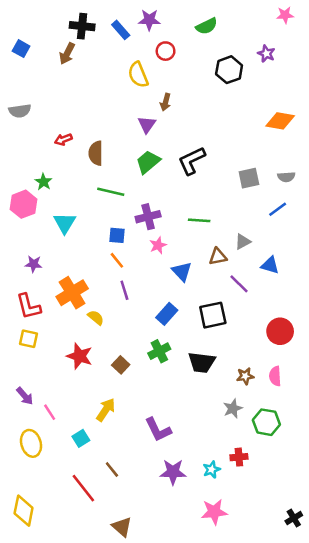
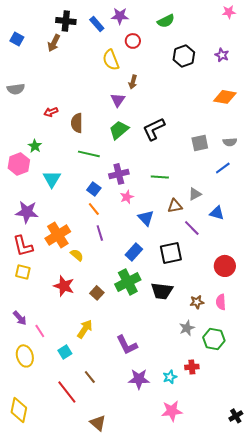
purple star: (266, 54) -> (222, 55), moved
blue square: (117, 235) -> (94, 189), turned 32
purple star: (33, 264) -> (27, 212), size x1.6
green cross: (159, 351) -> (128, 282), size x1.4

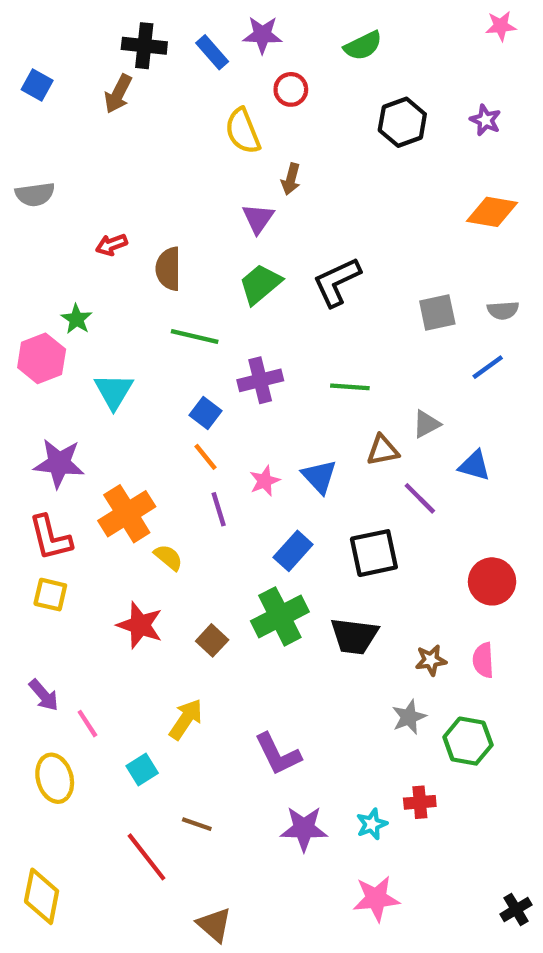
pink star: (127, 197) -> (265, 481), moved
brown line: (90, 377) -> (197, 824), turned -32

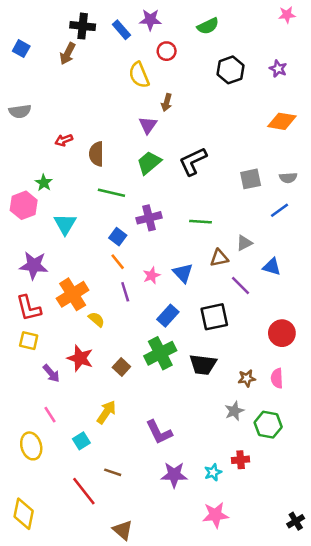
purple arrow: (44, 695) -> (51, 373), moved

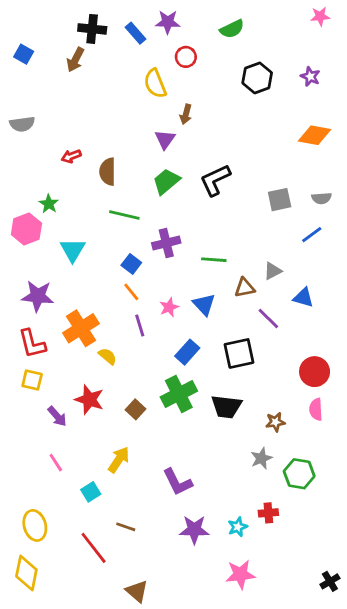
green line: (200, 222) -> (214, 260), moved
pink semicircle: (277, 378) -> (316, 409), moved
yellow ellipse: (31, 446) -> (35, 525), moved

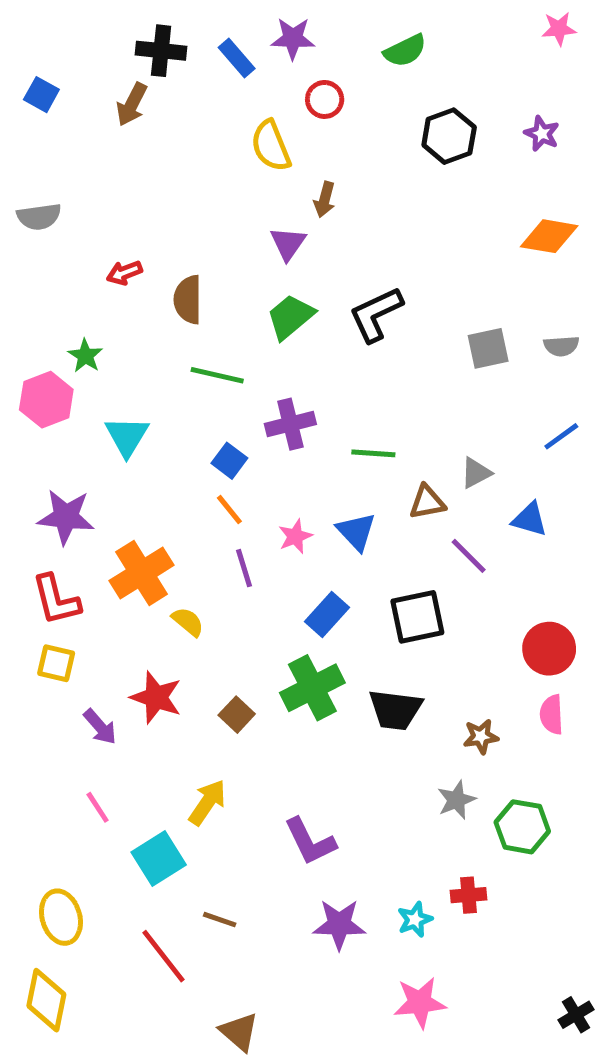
blue line: (312, 235) -> (561, 436), moved
cyan square: (91, 492) -> (159, 859), size x1.5

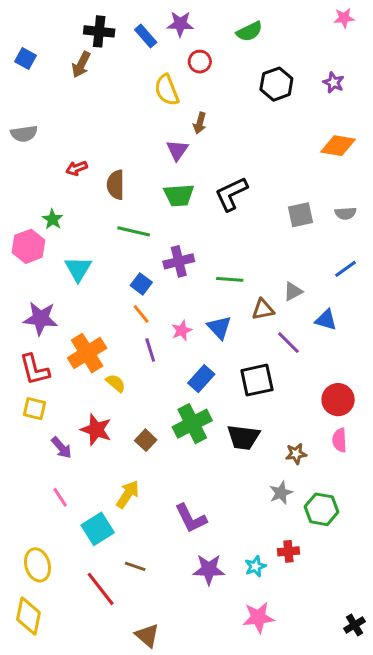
green trapezoid: (290, 317) -> (179, 195), turned -144

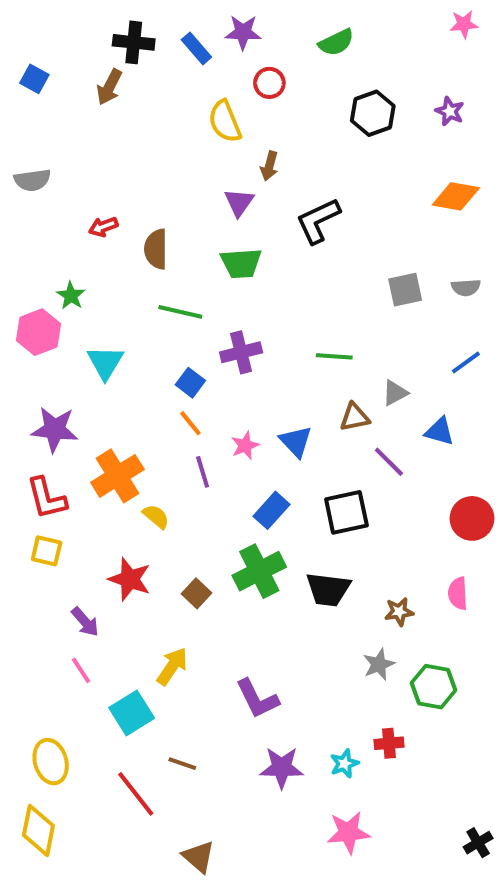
black L-shape: (231, 194) -> (318, 221), moved
green line: (230, 279) -> (334, 356), moved
red circle: (338, 400) -> (472, 518), moved
purple arrow: (62, 448) -> (85, 622), moved

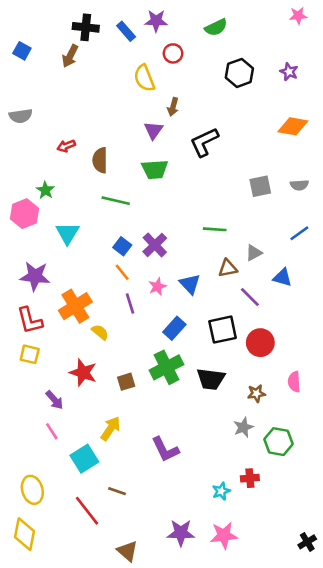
purple cross: (241, 352) -> (155, 245), moved, turned -30
red circle: (472, 518) -> (260, 343), moved
brown square: (196, 593) -> (126, 382), turned 30
purple star: (282, 768) -> (181, 533), moved

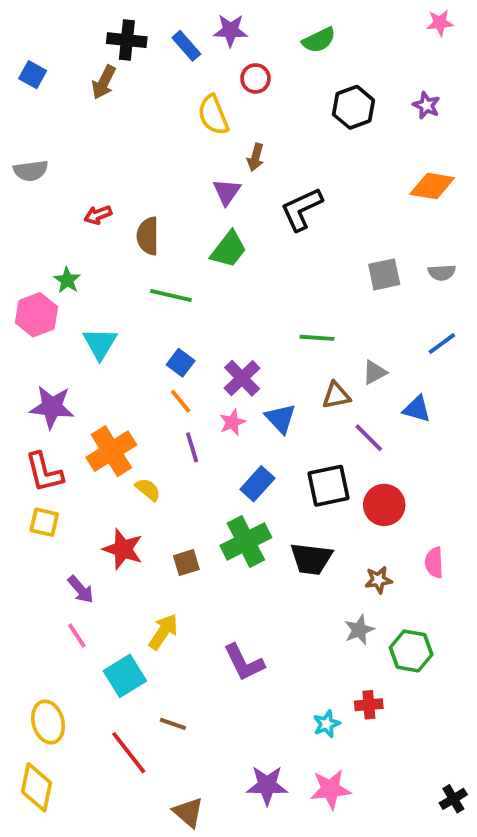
green trapezoid: (155, 169) -> (229, 249), turned -48
purple cross: (155, 245) -> (242, 378), moved

